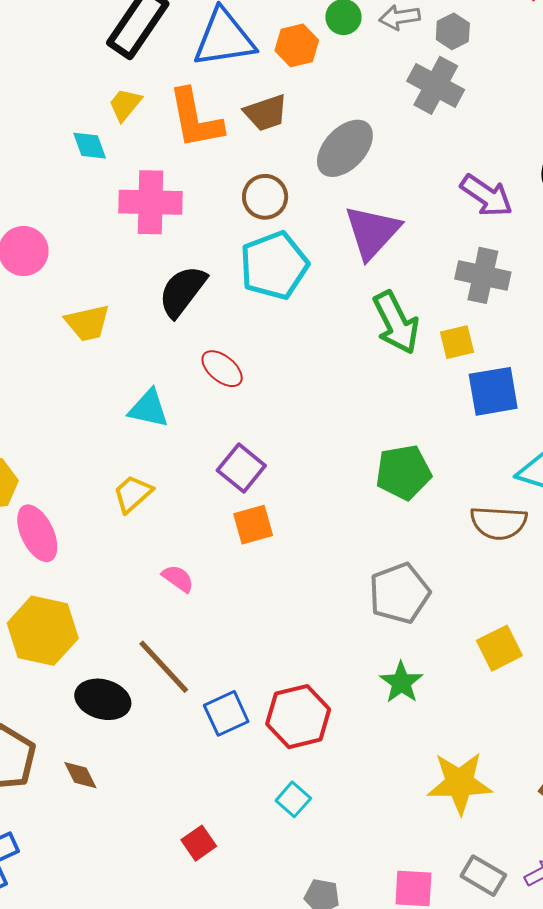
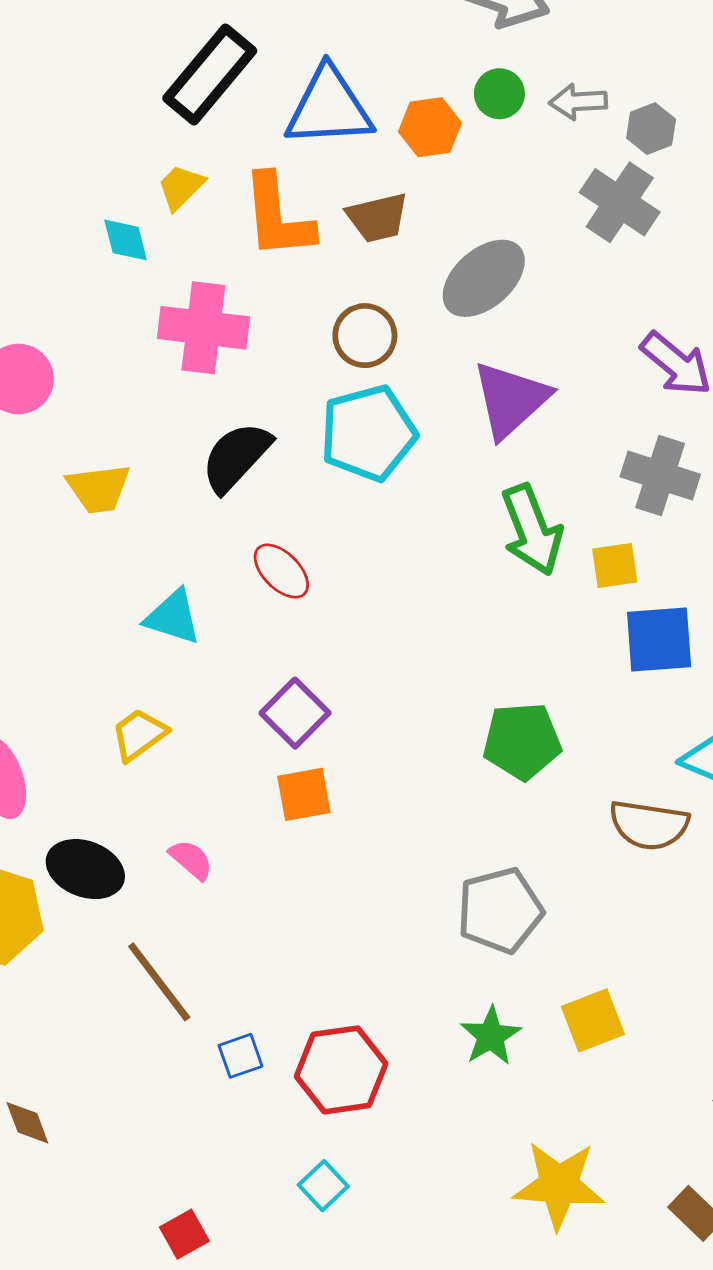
yellow square: (499, 648) -> (593, 1020), moved
black ellipse: (103, 699) -> (85, 869), moved
blue square: (226, 713) -> (241, 1056), size x0.7

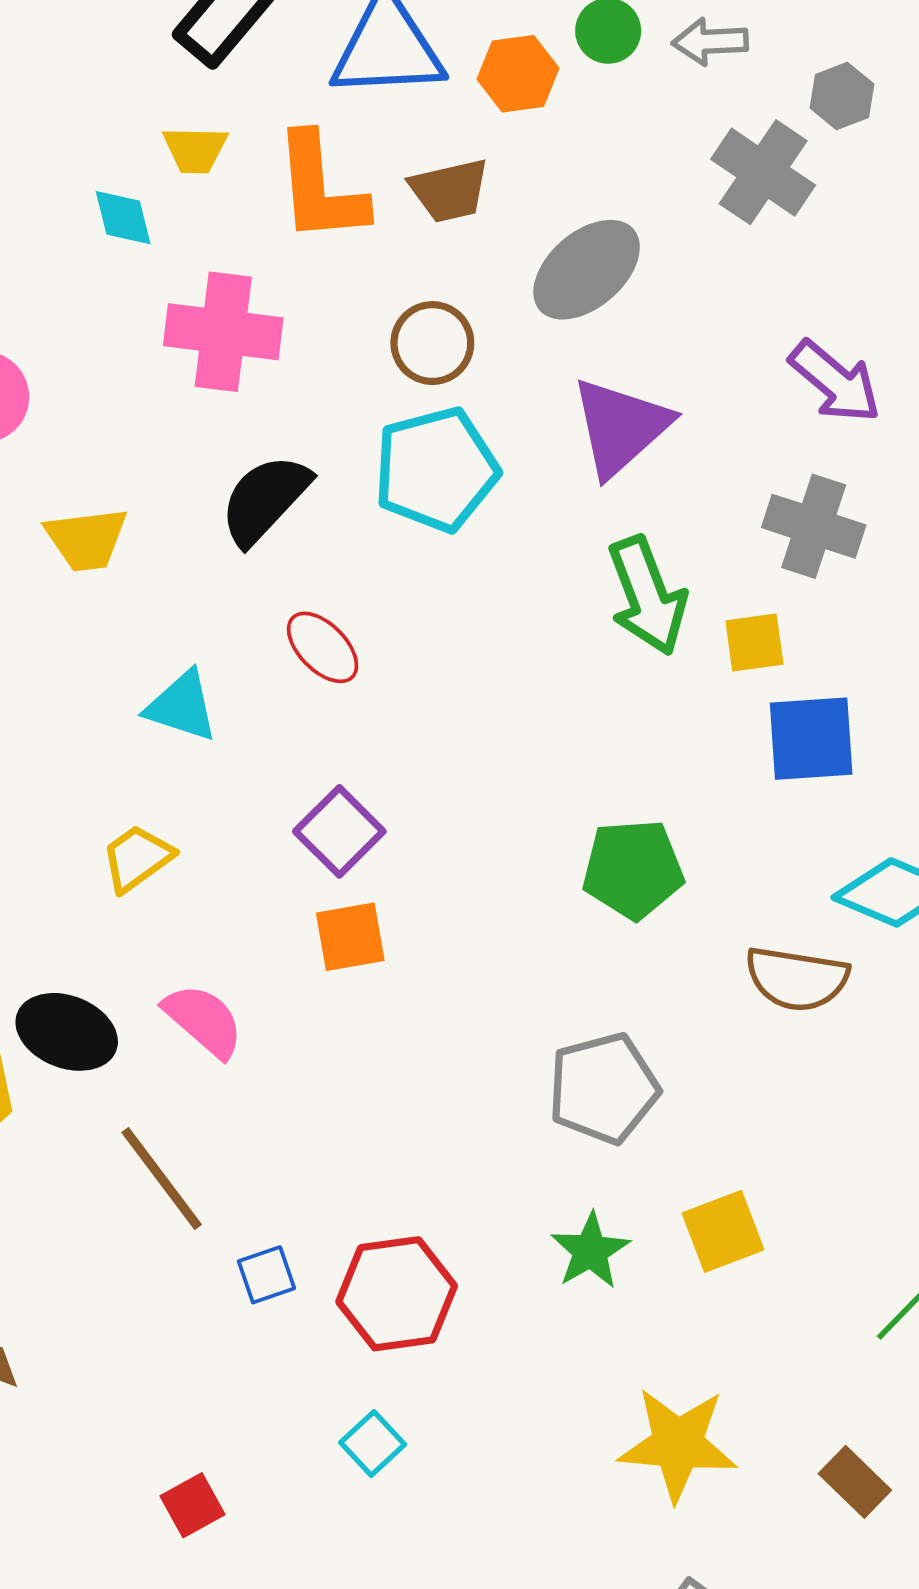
gray hexagon: (651, 129) -> (842, 96), moved
yellow trapezoid: (181, 187) -> (195, 150), turned -134
pink semicircle: (191, 860) -> (204, 1021), size x1.4

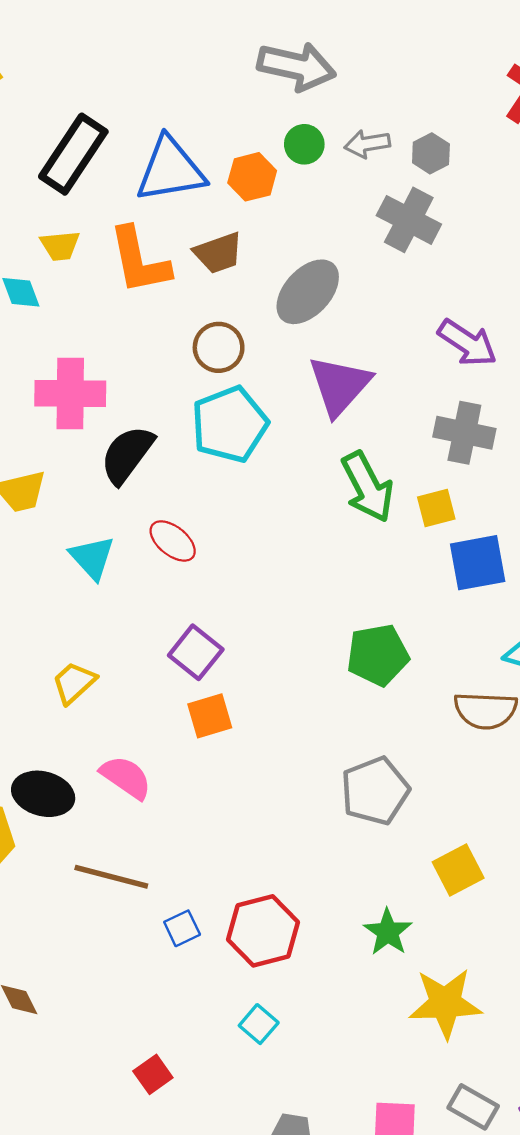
gray hexagon: (842, 96) -> (431, 153), moved
pink cross: (223, 332) -> (70, 393), moved
cyan triangle: (182, 706) -> (92, 558), moved, turned 36
brown line: (162, 1178) -> (111, 877), turned -32
green star: (590, 1251) -> (388, 932), moved

